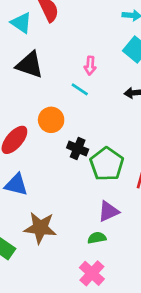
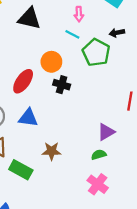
black cross: (78, 149) -> (62, 85), moved
green pentagon: (107, 164) -> (96, 52), moved
brown star: (40, 228) -> (51, 151), size x0.7

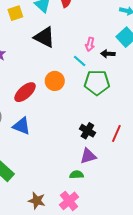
black arrow: (117, 33) -> (108, 54), moved
green pentagon: (96, 52) -> (97, 83), turned 30
black cross: (62, 85) -> (87, 131), moved
brown star: (51, 151) -> (37, 201), moved

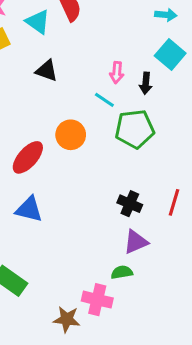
black triangle: (44, 37) -> (47, 71), size x0.7
black arrow: (108, 54) -> (146, 83), turned -80
pink cross: (69, 201) -> (97, 300), moved, turned -30

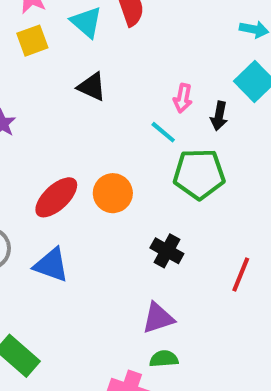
orange circle: (71, 135) -> (113, 193), moved
black cross: (130, 204) -> (167, 251), moved
purple triangle: (136, 242) -> (158, 318), moved

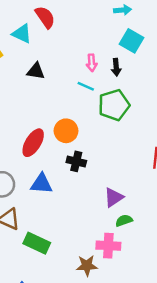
black cross: (167, 251) -> (76, 161), moved

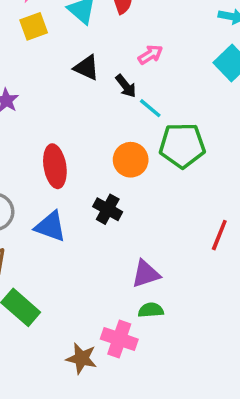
pink arrow: (92, 63) -> (150, 55), moved, turned -133
black arrow: (116, 67) -> (126, 86), moved, turned -49
orange circle: (66, 131) -> (131, 160), moved
red ellipse: (33, 143) -> (55, 166), turned -56

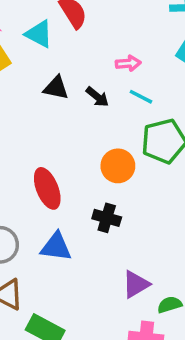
pink arrow: (150, 55) -> (128, 63), moved, turned 40
cyan line: (150, 108) -> (141, 97), moved
purple triangle: (146, 274) -> (136, 284), moved

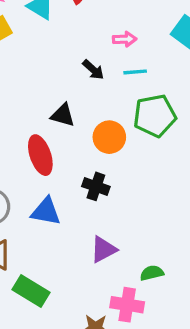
black triangle: (56, 88) -> (63, 115), moved
cyan line: (141, 97) -> (135, 72), turned -35
purple triangle: (136, 284) -> (103, 249), moved

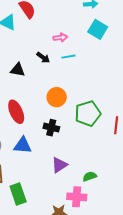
black triangle: (63, 115) -> (18, 70), moved
green pentagon: (155, 116) -> (88, 114), moved
green rectangle: (31, 291) -> (18, 194), turned 45

